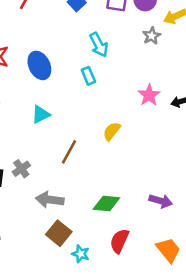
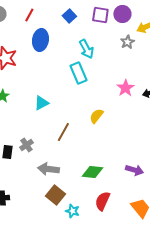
blue ellipse: (39, 65) -> (40, 40), moved, turned 35
cyan rectangle: (88, 76) -> (78, 73), size x1.5

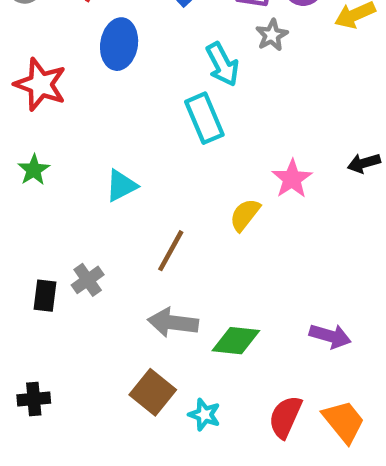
gray star: (127, 42) -> (272, 35), moved
pink star: (125, 88) -> (292, 179), moved
gray arrow: (48, 169) -> (173, 323), moved
red semicircle: (102, 201) -> (285, 417), moved
cyan star: (72, 211) -> (204, 415), moved

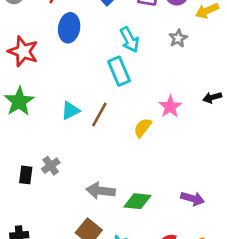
gray star: (272, 35) -> (178, 38), moved
green star: (34, 170) -> (19, 101), size x1.6
brown line: (171, 251) -> (99, 114), moved

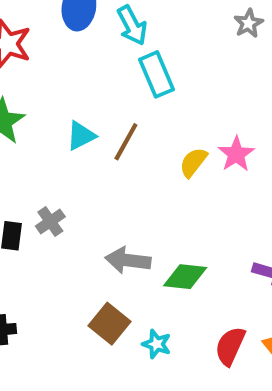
cyan arrow: (130, 40) -> (132, 25), moved
pink star: (170, 107) -> (236, 154), moved

